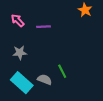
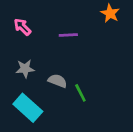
purple line: (44, 27) -> (68, 35), moved
gray semicircle: (45, 79) -> (57, 81), moved

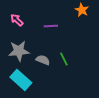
gray star: (25, 69) -> (19, 51), size x1.5
green line: (80, 93) -> (64, 59), moved

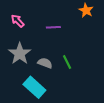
gray star: (19, 51) -> (20, 54), turned -30
cyan rectangle: (21, 80) -> (34, 87), moved

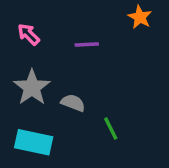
green line: (67, 62) -> (111, 128), moved
cyan rectangle: (34, 87) -> (34, 142), moved, turned -30

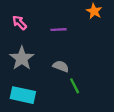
gray semicircle: (73, 103) -> (61, 66), moved

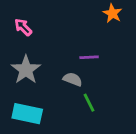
purple line: (59, 30) -> (89, 57), moved

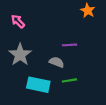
green line: (89, 103) -> (69, 80), turned -72
cyan rectangle: (27, 114) -> (38, 85), moved

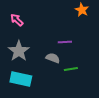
green line: (69, 80) -> (71, 69), moved
cyan rectangle: (38, 85) -> (21, 79), moved

